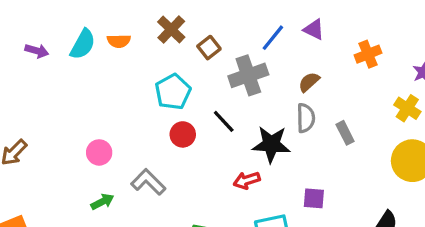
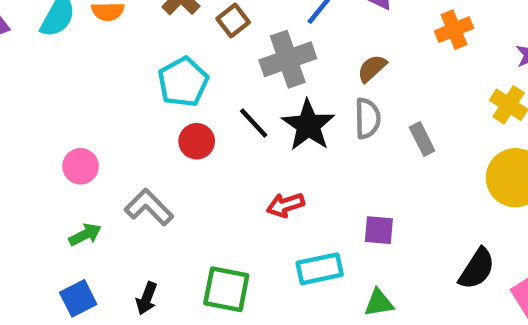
black star: (271, 144) -> (308, 125), moved, turned 30

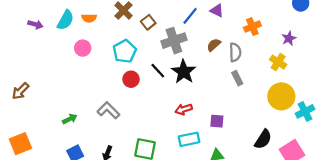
gray semicircle: (367, 118) -> (235, 52), moved
pink circle: (81, 166) -> (83, 48), moved
red arrow: (285, 205) -> (184, 109), moved
green arrow: (85, 235) -> (70, 119), moved

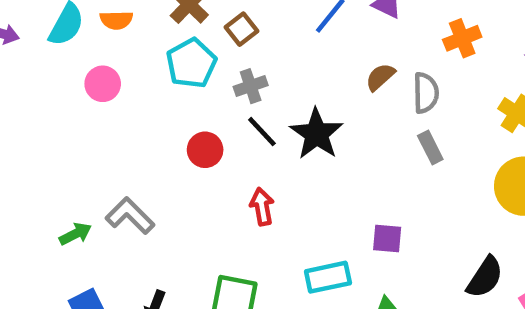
gray cross: (174, 41) -> (251, 86), moved, size x0.6
cyan pentagon: (125, 51) -> (191, 63), moved
red arrow: (184, 109) -> (262, 207), moved, turned 98
gray L-shape: (108, 110) -> (130, 216), moved

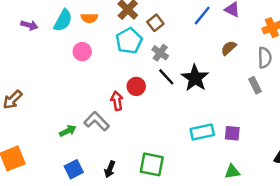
gray cross: (251, 86) -> (160, 53), turned -35
gray semicircle: (426, 93) -> (265, 58), moved
red arrow: (262, 207) -> (117, 101), moved
cyan rectangle: (328, 277) -> (202, 132), moved

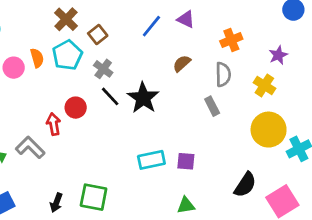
orange semicircle: (89, 18) -> (37, 58), moved, turned -105
black arrow: (110, 169) -> (56, 203), moved

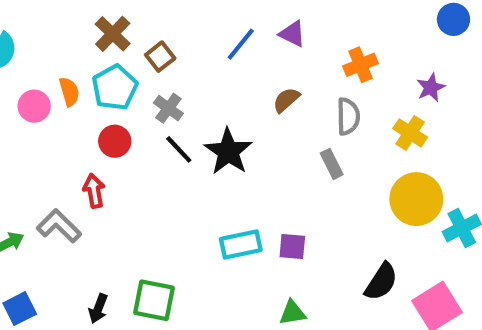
red circle: (76, 108) -> (115, 141), moved

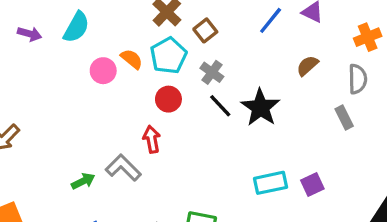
orange semicircle: (69, 92) -> (132, 59), turned -35
purple square: (292, 247) -> (312, 184), turned -30

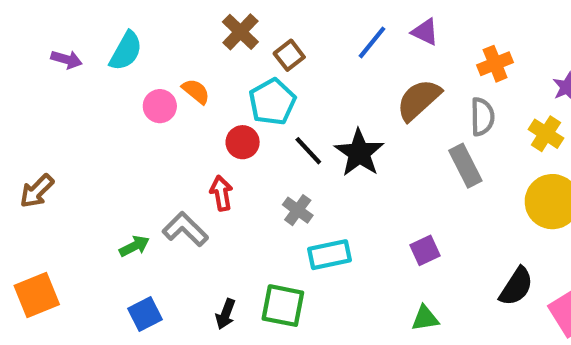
cyan pentagon: (168, 56) -> (272, 102), moved
brown semicircle: (307, 66) -> (419, 100), size x1.6
gray cross: (212, 72) -> (298, 210), moved
gray rectangle: (344, 118) -> (465, 166), size x1.4
cyan rectangle: (271, 183) -> (330, 255), moved

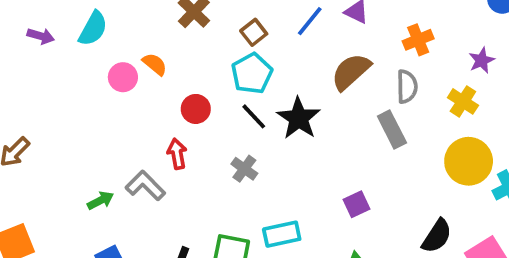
brown square: (289, 55) -> (254, 32), moved
cyan pentagon: (272, 102) -> (252, 73), moved
cyan rectangle: (330, 255) -> (282, 234), moved

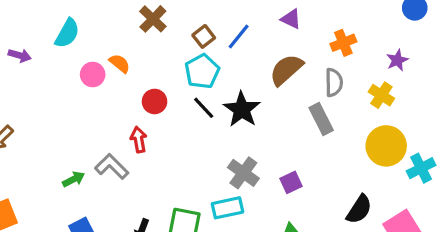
blue line: (310, 21) -> (239, 36), moved
purple arrow: (41, 36) -> (20, 55), moved
gray cross: (244, 169) -> (243, 173), moved, size x1.4

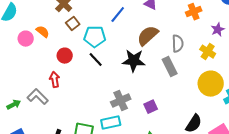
brown square: (204, 36) -> (73, 24), moved
orange cross: (343, 43) -> (194, 12), moved
cyan pentagon: (202, 71) -> (95, 37), turned 30
black star: (242, 109) -> (134, 61), moved, turned -30
gray cross: (243, 173) -> (121, 101), turned 30

